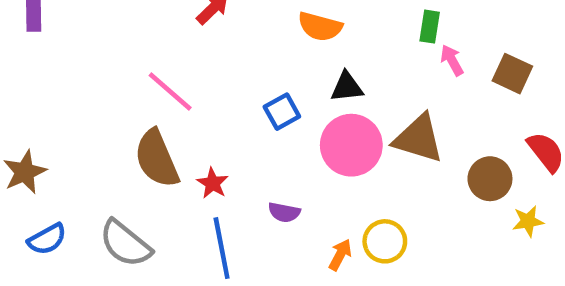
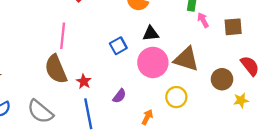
brown square: (512, 74) -> (233, 27), turned -30
pink line: (170, 91) -> (63, 36), turned 55
purple semicircle: (284, 212) -> (119, 96), turned -64
yellow circle: (385, 241) -> (176, 97), moved

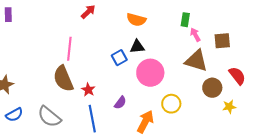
black triangle: (151, 33) -> (137, 47), moved
brown triangle: (186, 59) -> (196, 61), moved
orange arrow: (147, 117) -> (145, 122), size x1.6

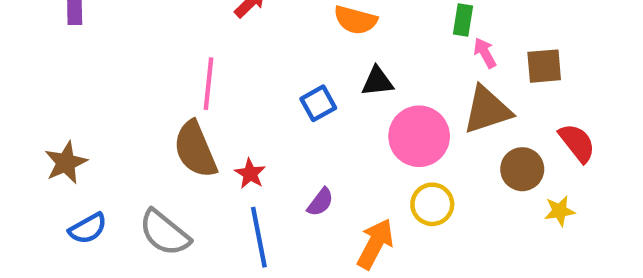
black triangle: (137, 47) -> (377, 81), moved
brown triangle: (196, 61) -> (487, 110), turned -35
pink circle: (150, 73) -> (419, 136), moved

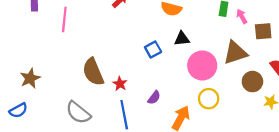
pink arrow: (485, 53) -> (242, 16), moved
pink line: (208, 84) -> (64, 20), moved
blue semicircle: (88, 228) -> (18, 110), moved

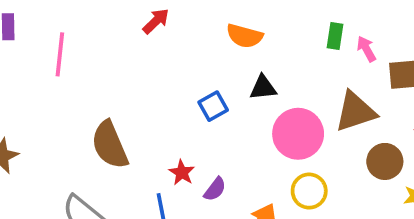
red star: (120, 84) -> (182, 173), moved

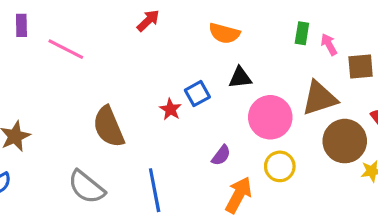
pink line: (60, 54) -> (66, 49), turned -69
brown circle: (385, 161) -> (345, 141), size x1.4
red star: (182, 173) -> (170, 109), moved
purple semicircle: (215, 189) -> (221, 155), moved

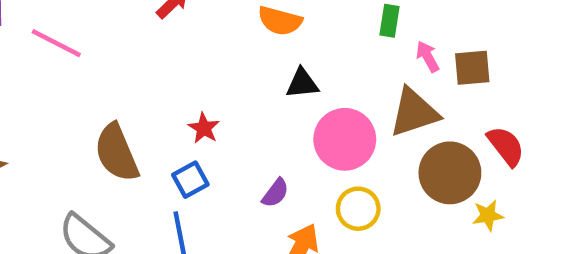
pink arrow: (329, 44) -> (428, 57), moved
blue square: (197, 94) -> (190, 180), moved

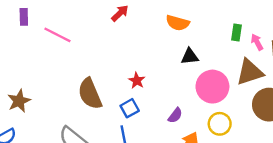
green rectangle: (389, 21) -> (237, 32), moved

